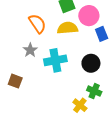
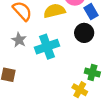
black circle: (91, 63) -> (84, 33), moved

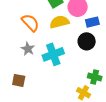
blue rectangle: (91, 12) -> (92, 22), turned -72

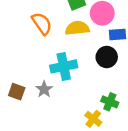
gray star: (28, 49) -> (44, 89), moved

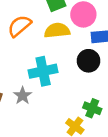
orange semicircle: (42, 24) -> (19, 26), turned -95

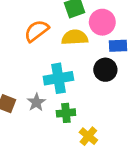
green cross: (92, 108) -> (66, 113), moved, turned -30

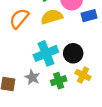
black circle: (105, 70) -> (73, 53), moved
yellow cross: (88, 136) -> (83, 75), moved

